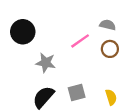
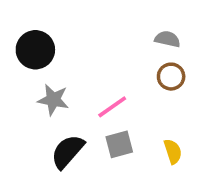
pink line: (80, 41) -> (112, 107), moved
gray star: (46, 63) -> (53, 100), moved

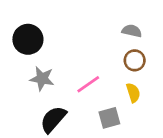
gray square: (119, 144) -> (109, 118), moved
yellow semicircle: (173, 151) -> (133, 93), moved

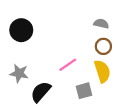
gray star: (42, 79) -> (19, 73), moved
yellow semicircle: (133, 93) -> (102, 71), size x1.5

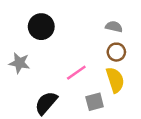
black circle: (21, 30) -> (41, 27), moved
gray star: (19, 73) -> (19, 63), moved

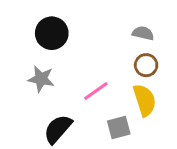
gray star: (19, 63) -> (41, 79), moved

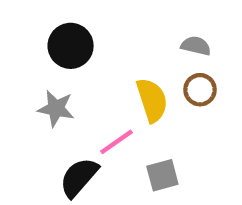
pink line: (96, 91) -> (116, 142), moved
yellow semicircle: (145, 100) -> (152, 100), moved

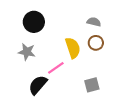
gray square: (162, 175) -> (92, 85), moved

